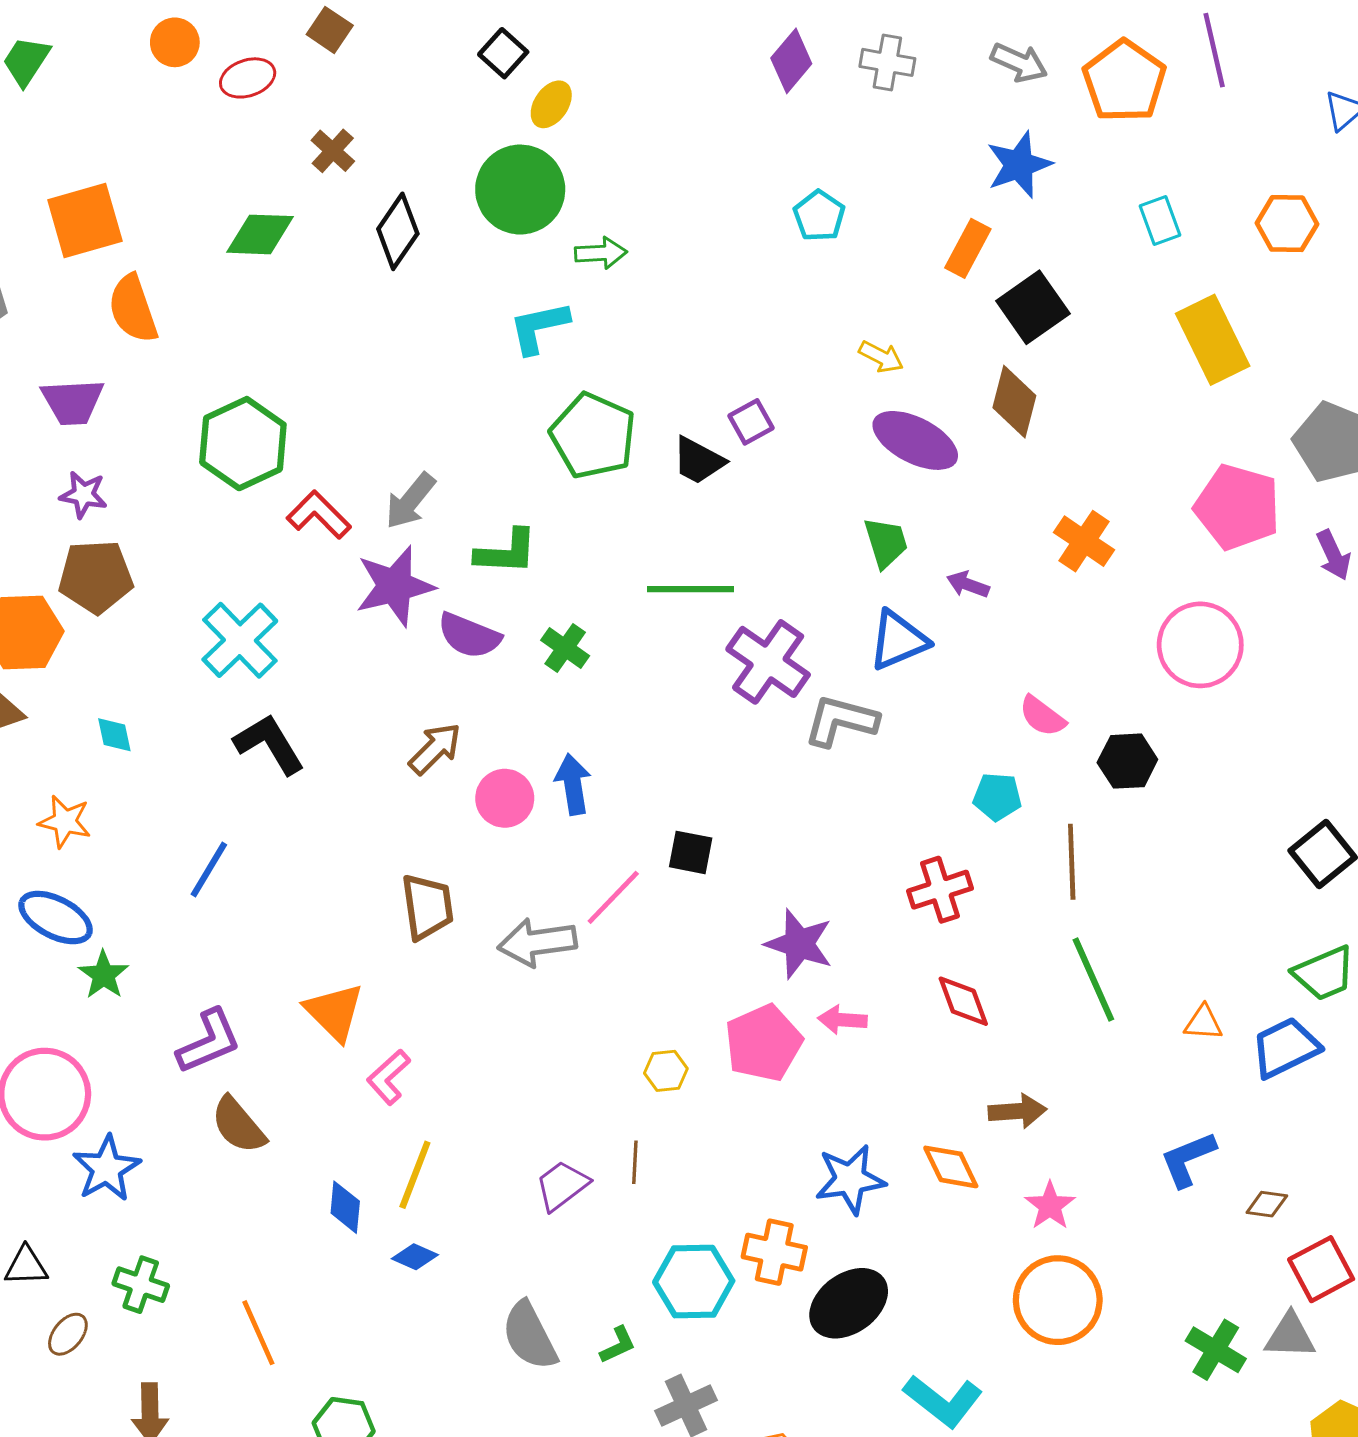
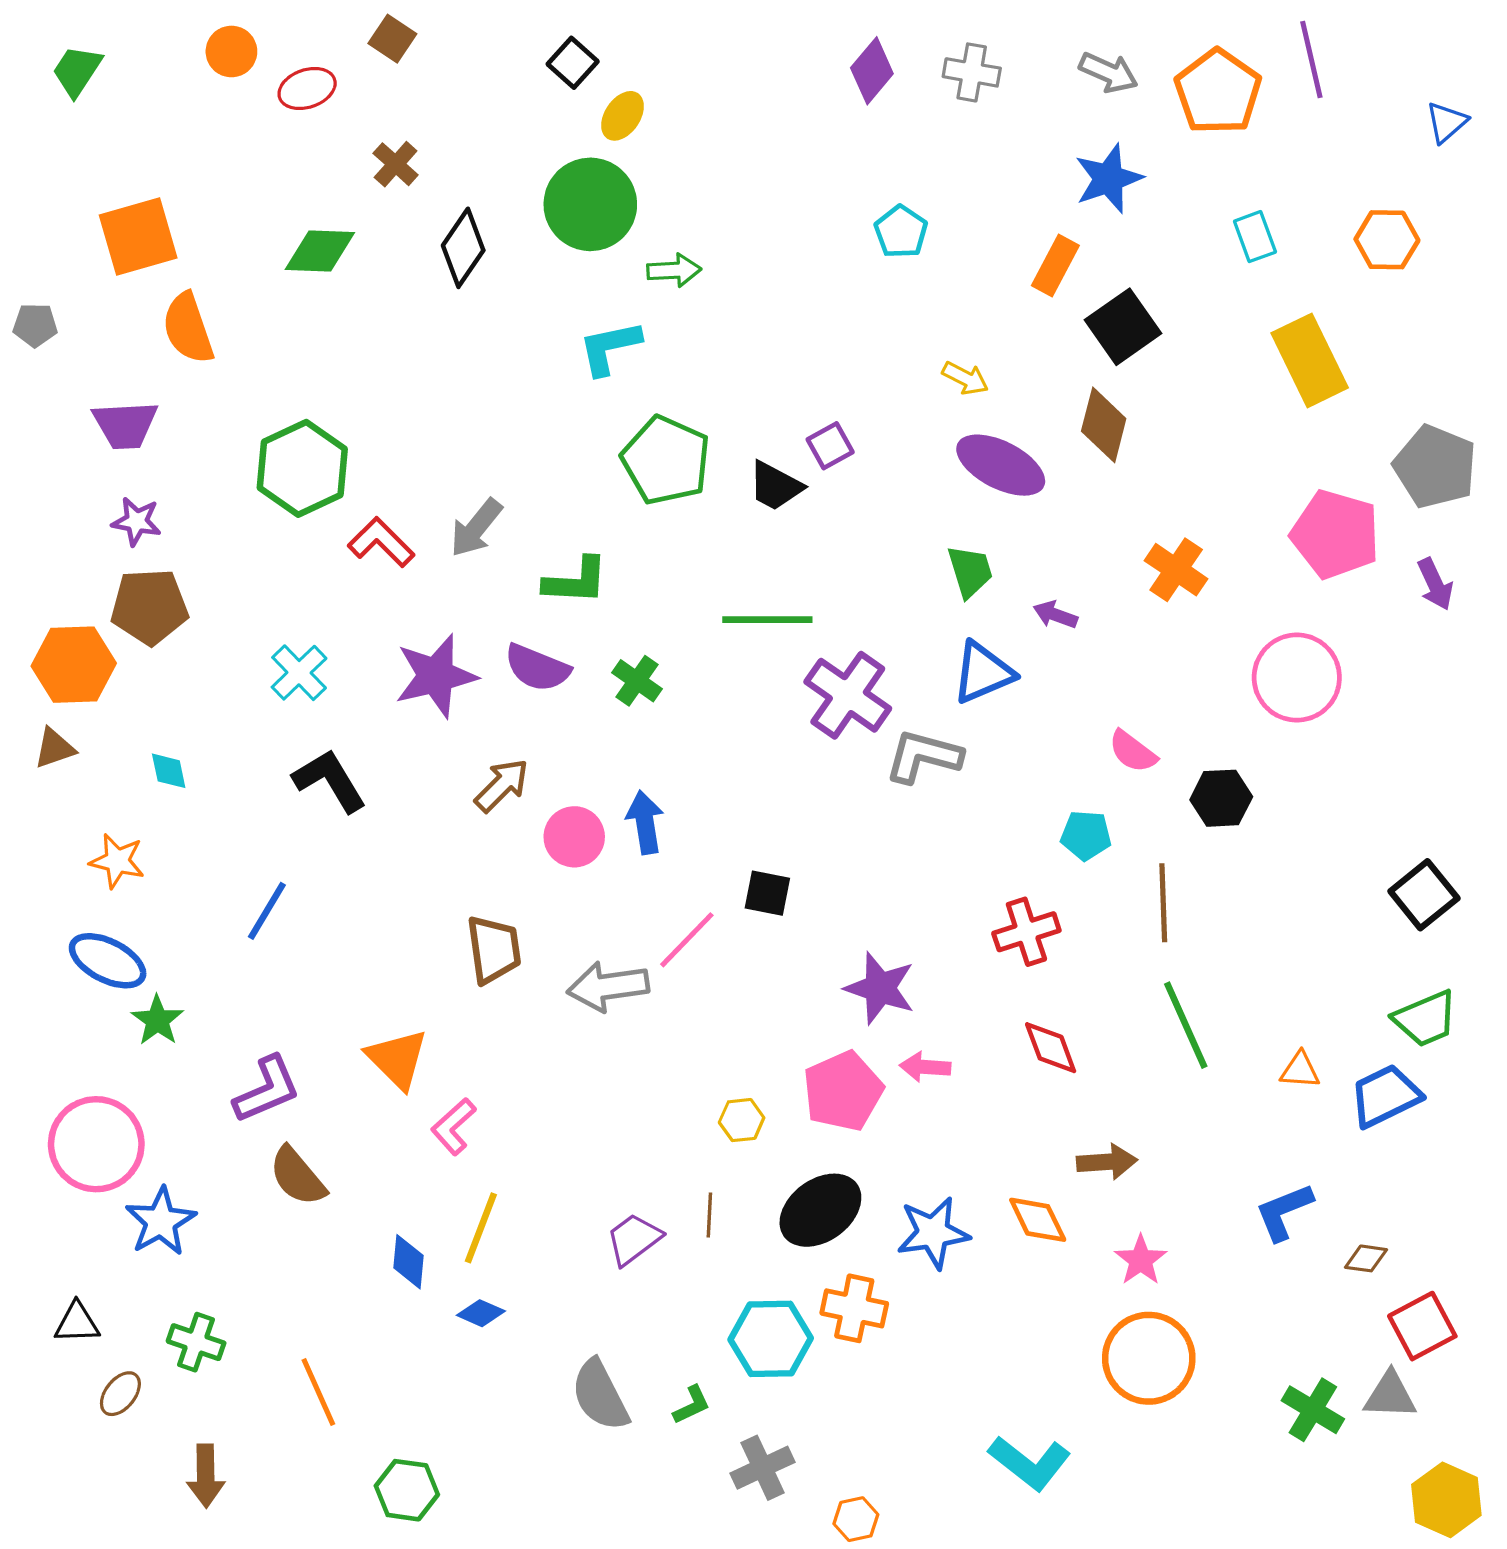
purple star: (395, 586) -> (436, 676), moved
cyan cross: (240, 640) -> (299, 673), size x0.7
black ellipse: (849, 1303) -> (820, 1210), moved

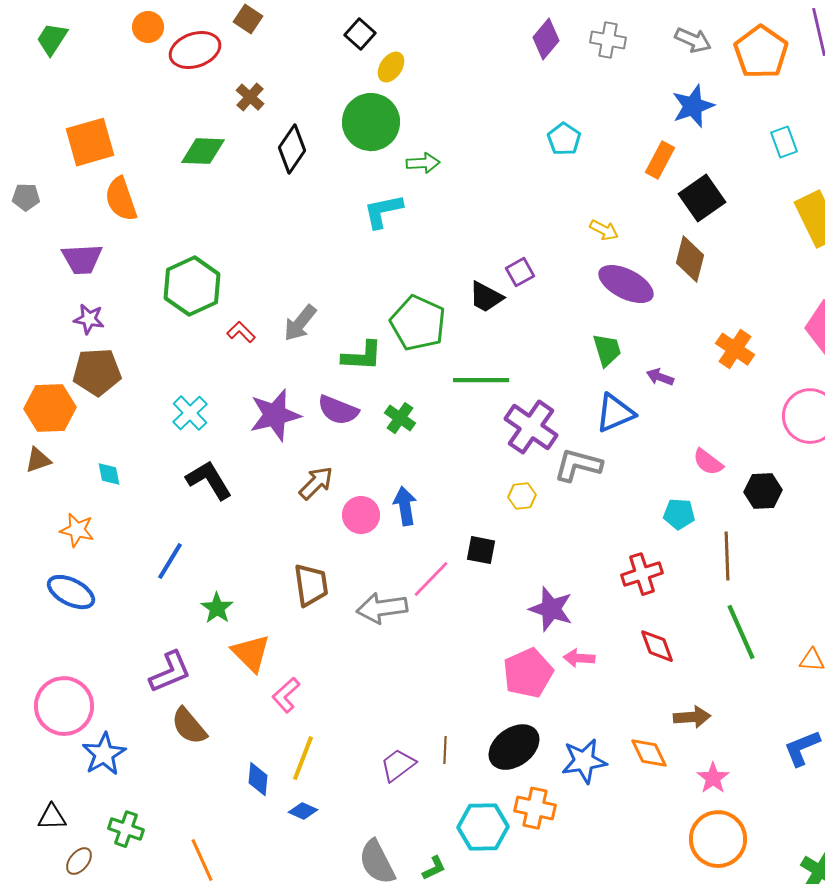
red ellipse: (307, 89) -> (195, 50), size x1.4
green pentagon: (666, 460) -> (418, 323), moved
red L-shape: (381, 542) -> (241, 332), size x0.7
green star: (157, 1020) -> (217, 608), moved
yellow hexagon: (742, 1120) -> (522, 496), moved

